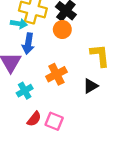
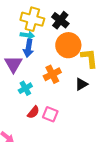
cyan arrow: (19, 24) -> (27, 35), moved
orange circle: (62, 30) -> (68, 45), moved, size x1.6

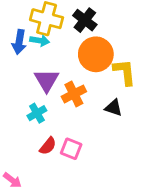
blue arrow: (28, 48) -> (19, 42), moved
purple triangle: (13, 64) -> (47, 80), moved
black triangle: (81, 84) -> (114, 108), turned 48

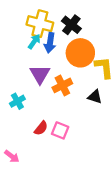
cyan arrow: (40, 41) -> (34, 42), turned -64
blue arrow: (19, 42) -> (50, 43), moved
cyan cross: (37, 113) -> (17, 101), moved

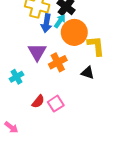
cyan arrow: (34, 42) -> (60, 21), moved
pink square: (60, 130) -> (56, 104), turned 35

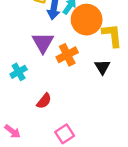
black triangle: (88, 73) -> (102, 67), turned 40
pink square: (56, 104) -> (65, 134), moved

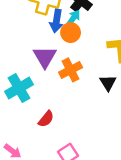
orange circle: (87, 20) -> (71, 33), moved, size x0.6
cyan cross: (19, 72) -> (19, 88), size x1.5

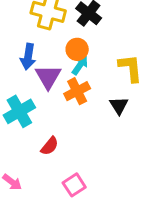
cyan arrow: (73, 18) -> (80, 65), moved
blue arrow: (56, 21) -> (28, 57), moved

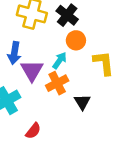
orange circle: (77, 49) -> (76, 40), moved
black triangle: (119, 106) -> (82, 102), moved

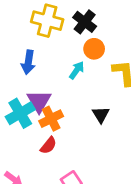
purple triangle: (32, 71) -> (39, 101), moved
orange cross: (57, 83) -> (51, 119), moved

